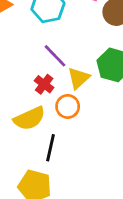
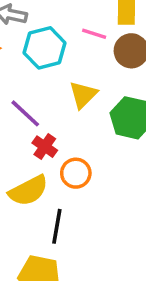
purple line: (55, 56) -> (25, 113), moved
yellow triangle: (78, 78) -> (83, 95), moved

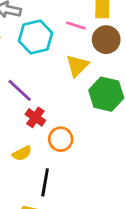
yellow triangle: (83, 95) -> (77, 66), moved
yellow semicircle: (28, 191) -> (22, 153), size x0.6

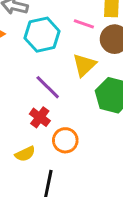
purple line: (20, 90) -> (48, 87), moved

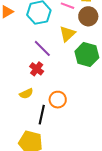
orange circle: (65, 140) -> (58, 100), moved

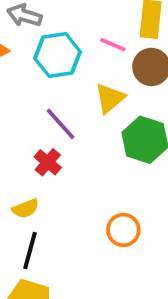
orange circle: (58, 100) -> (123, 230), moved
black line: (42, 115) -> (30, 251), moved

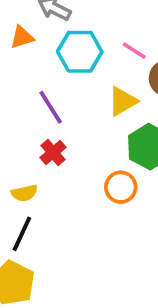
purple line: (61, 124) -> (51, 107), moved
orange circle: (123, 230) -> (121, 187), moved

